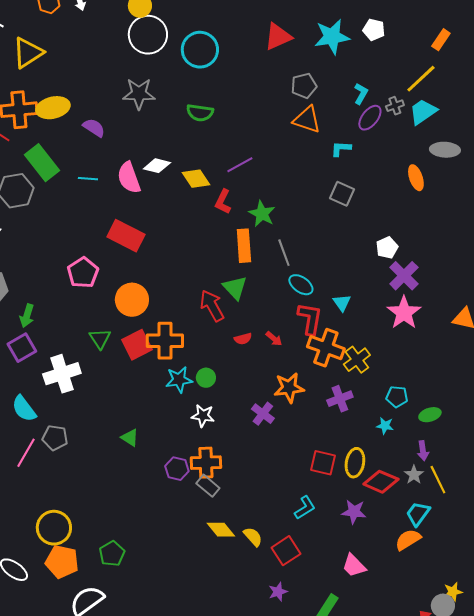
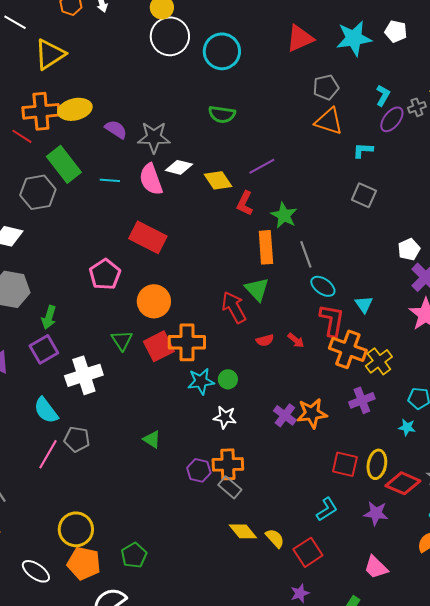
gray star: (139, 94) -> (154, 137), moved
orange star: (289, 388) -> (312, 413), moved

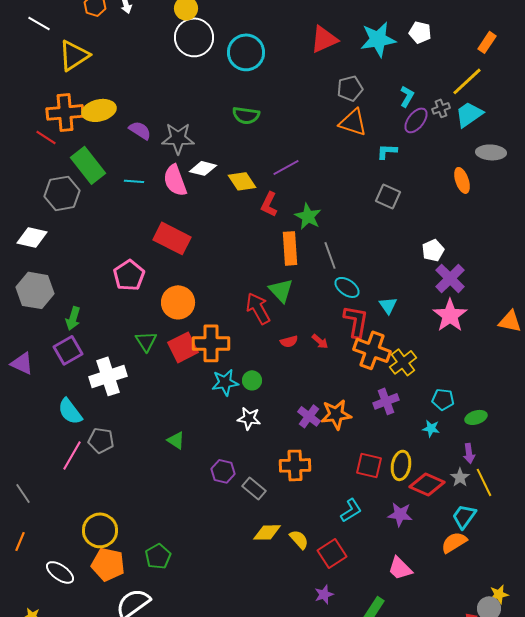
orange cross: (228, 464) -> (295, 465), moved
yellow diamond: (243, 531) -> (267, 532), turned -52

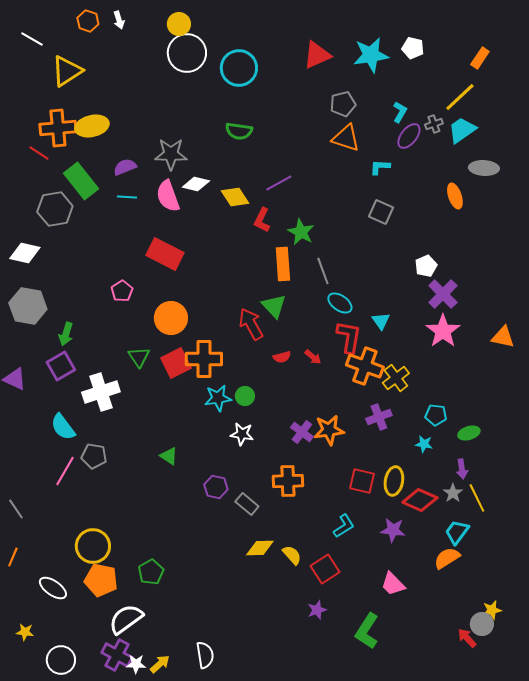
purple semicircle: (140, 130) -> (125, 167), moved, turned -55
pink pentagon: (129, 275) -> (122, 291), size x0.7

